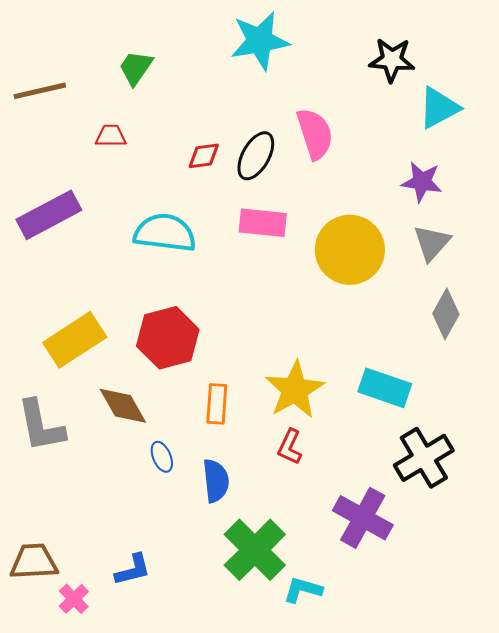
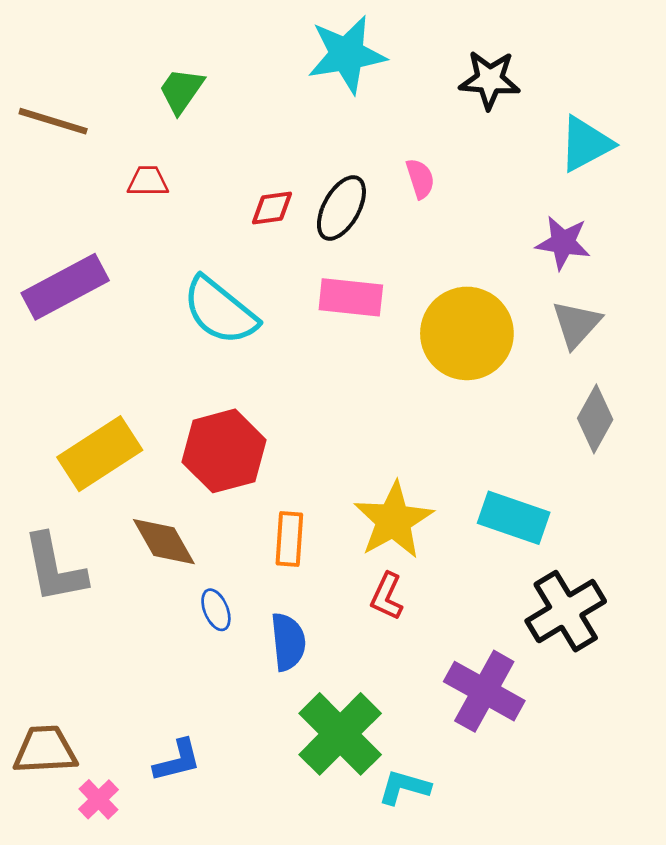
black star: (392, 60) -> (490, 80), moved
brown line: (40, 91) -> (53, 121), turned 30
pink semicircle: (315, 134) -> (420, 179), size x0.6
cyan semicircle: (165, 233) -> (220, 311), turned -148

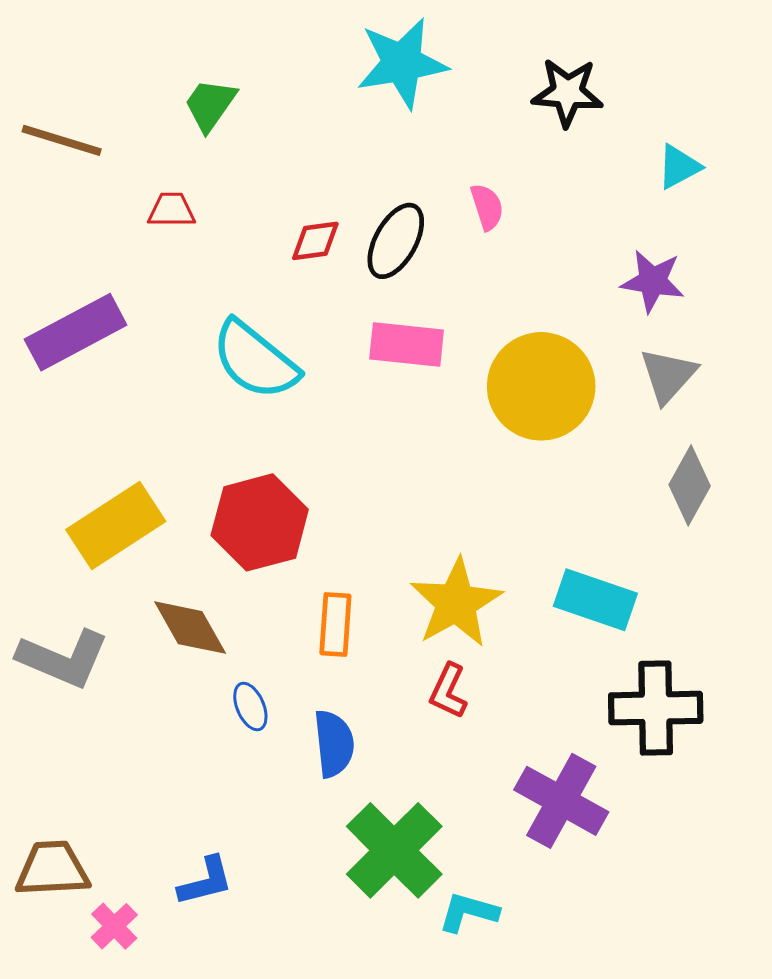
cyan triangle: (586, 144) -> (679, 167), size x0.7
gray L-shape: (54, 568) -> (63, 659), turned -56
black cross: (566, 611) -> (656, 708), turned 30

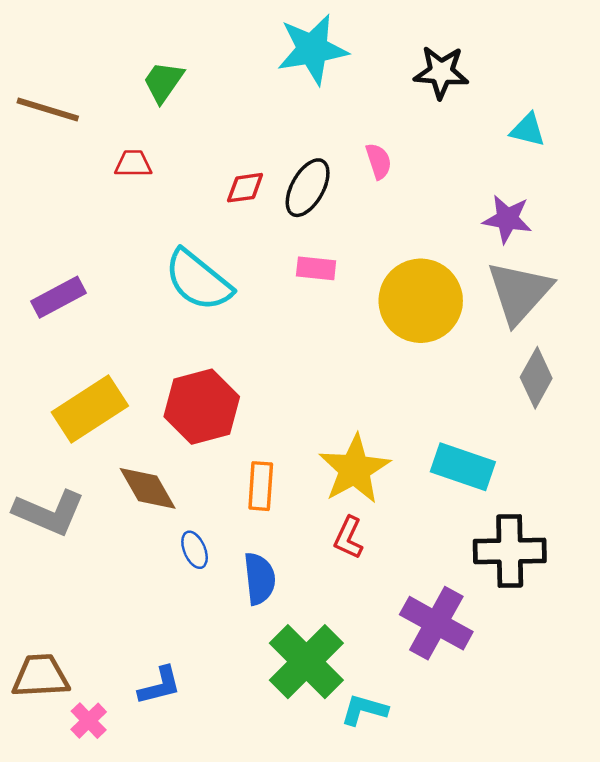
cyan triangle: (679, 167) -> (528, 130), turned 42
purple rectangle: (76, 332) -> (59, 297), moved, size x0.7
pink rectangle: (407, 345) -> (316, 268), size x0.7
gray triangle: (668, 375) -> (519, 292), size x1.5

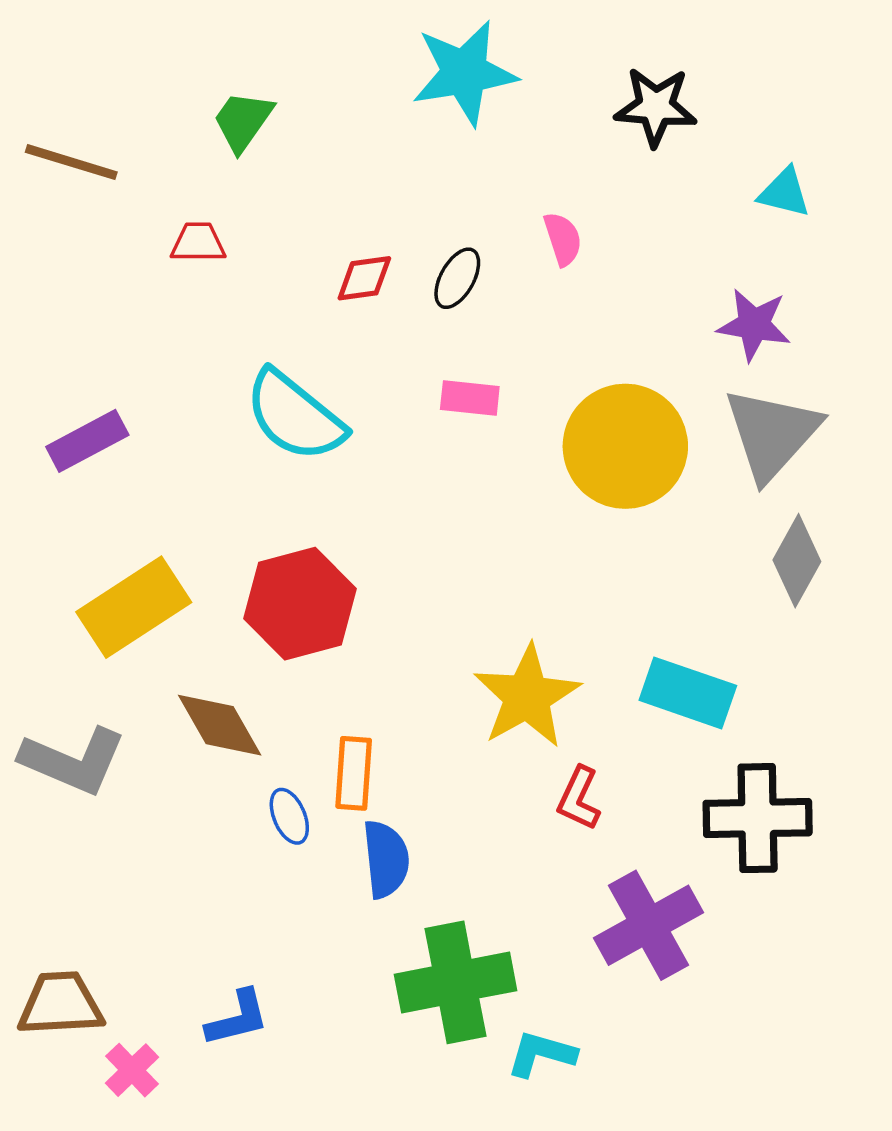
black ellipse: (308, 188) -> (457, 278), size x0.7
orange rectangle: (261, 486) -> (354, 773), moved
red L-shape: (349, 538) -> (579, 798), moved
purple cross: (436, 623) -> (649, 925), turned 32
green cross: (306, 662) -> (456, 982), turned 34

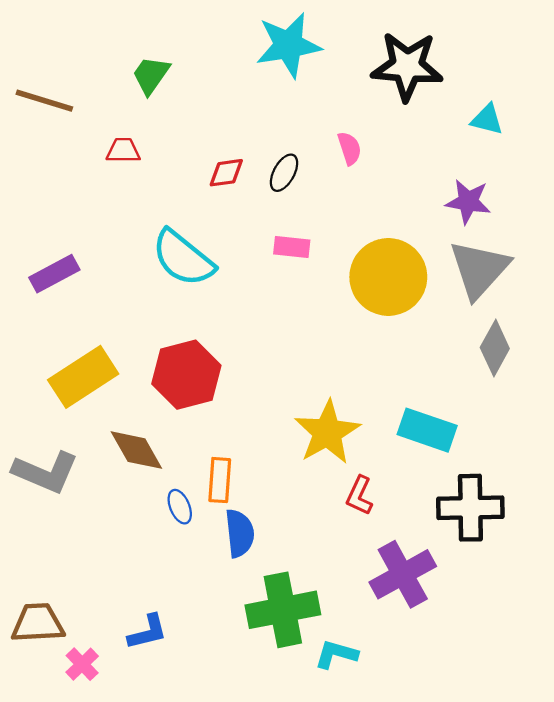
black star: (656, 107) -> (407, 66), size x1.4

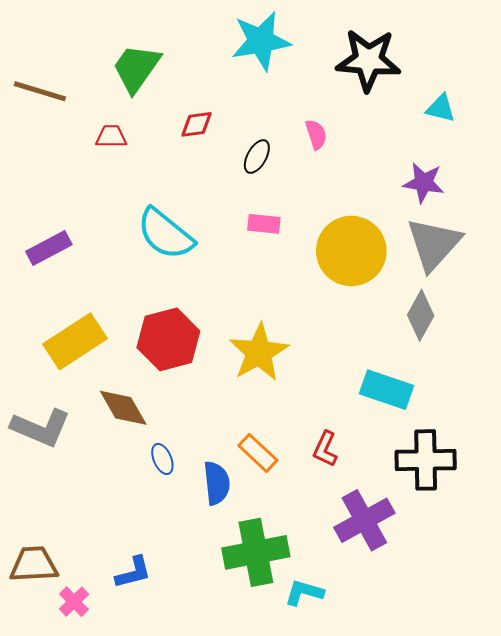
green trapezoid: (151, 75) -> (136, 68), size x1.4
red diamond: (226, 173) -> (197, 124), moved
gray diamond: (495, 348) -> (421, 315), moved
yellow star: (327, 432) -> (259, 352), moved
orange rectangle: (220, 480) -> (258, 453), moved, turned -51

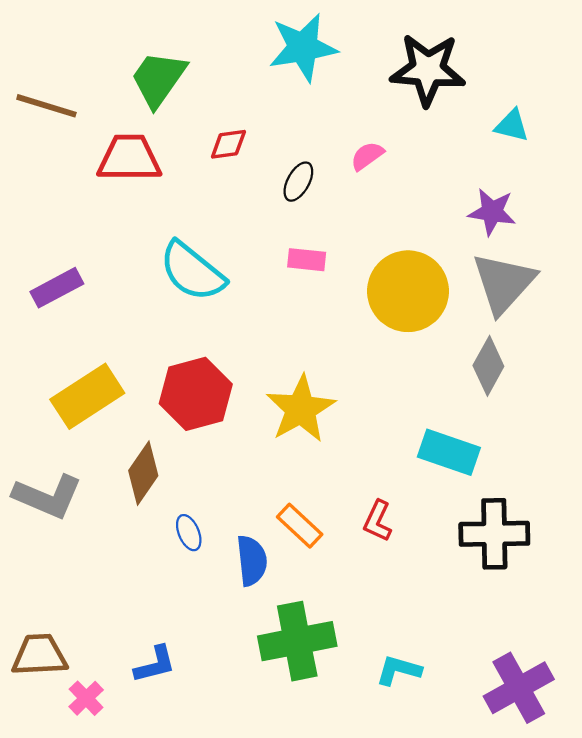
pink semicircle: (316, 134) -> (367, 156), turned -108
red trapezoid: (111, 136) -> (129, 158), size x1.8
brown diamond: (123, 408) -> (143, 473), turned 64
purple cross: (364, 520) -> (519, 688), moved
cyan L-shape: (304, 593) -> (399, 670), moved

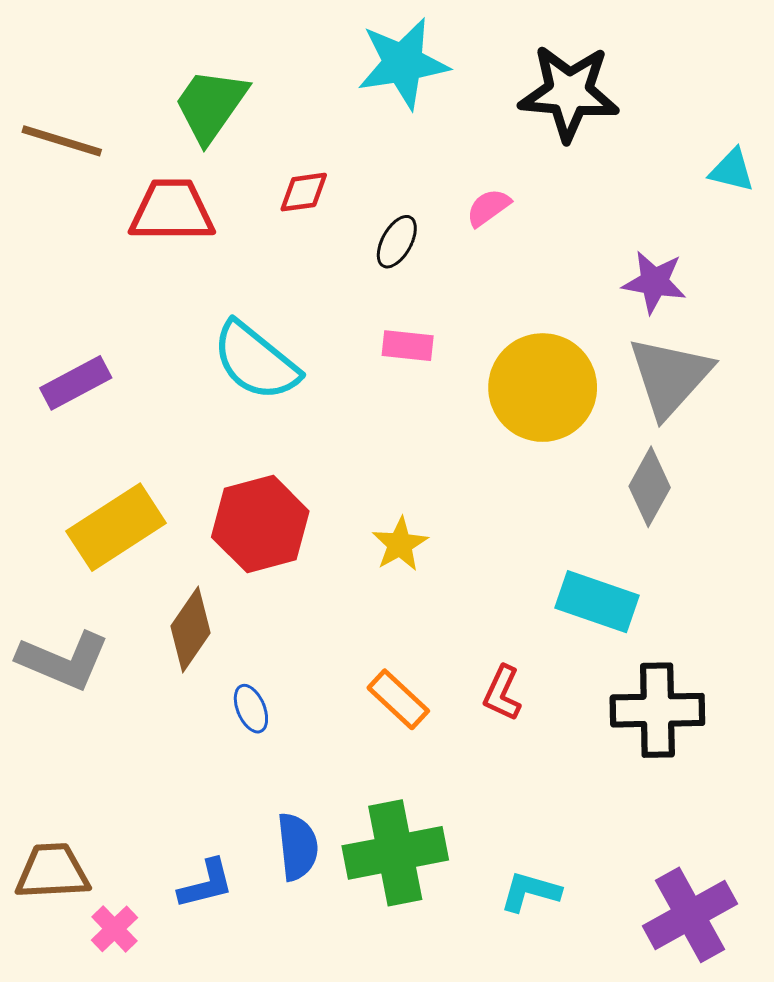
cyan triangle: (512, 126) -> (732, 170), moved
yellow star: (301, 409) -> (400, 544), size x0.6
blue semicircle: (252, 561) -> (298, 847), moved

